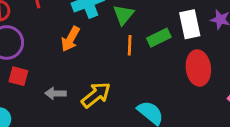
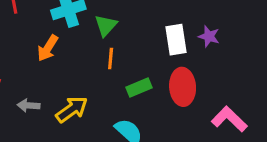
green rectangle: (159, 38) -> (139, 88), moved

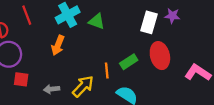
green triangle: (106, 25) -> (97, 21), turned -42
white rectangle: (176, 40) -> (149, 22), turned 35
orange line: (111, 59) -> (107, 71), moved

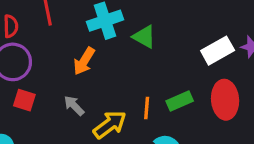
white rectangle: (149, 22) -> (218, 51), turned 35
gray arrow: (52, 89) -> (74, 106), moved, turned 42

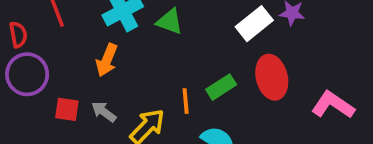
red square: (24, 100) -> (67, 109), moved

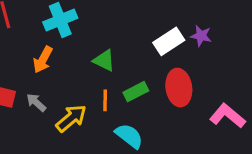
green triangle: (170, 22) -> (104, 60), moved

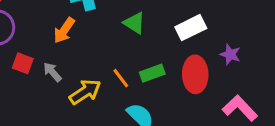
purple star: (201, 36) -> (230, 54), moved
green triangle: (104, 60) -> (134, 23), moved
orange line: (105, 100) -> (121, 78), turned -45

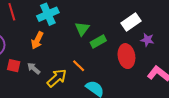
green triangle: (134, 23) -> (82, 29), turned 42
white rectangle: (191, 28) -> (131, 22), moved
green rectangle: (152, 73) -> (98, 41), moved

